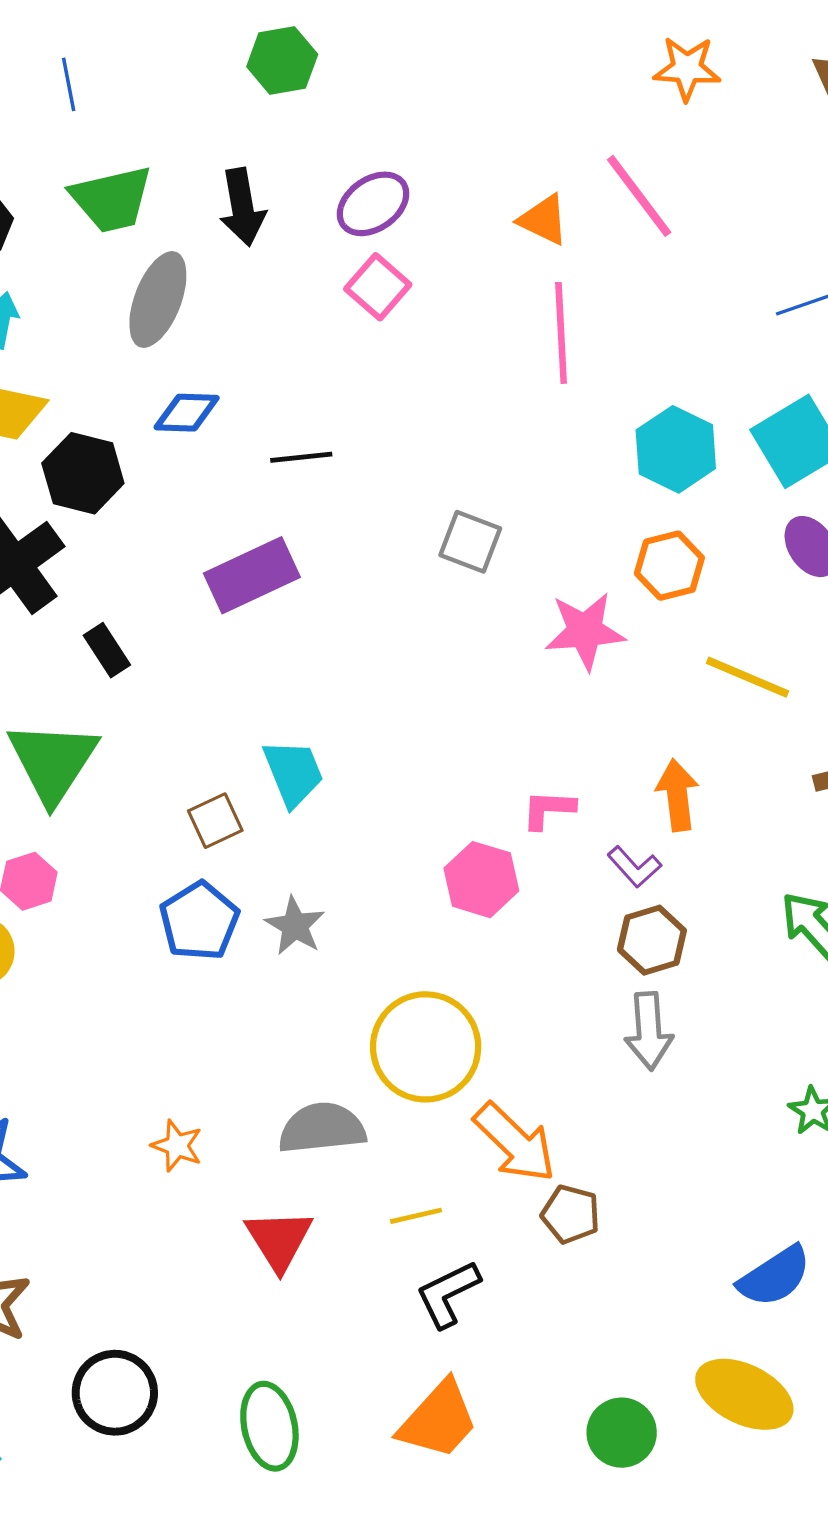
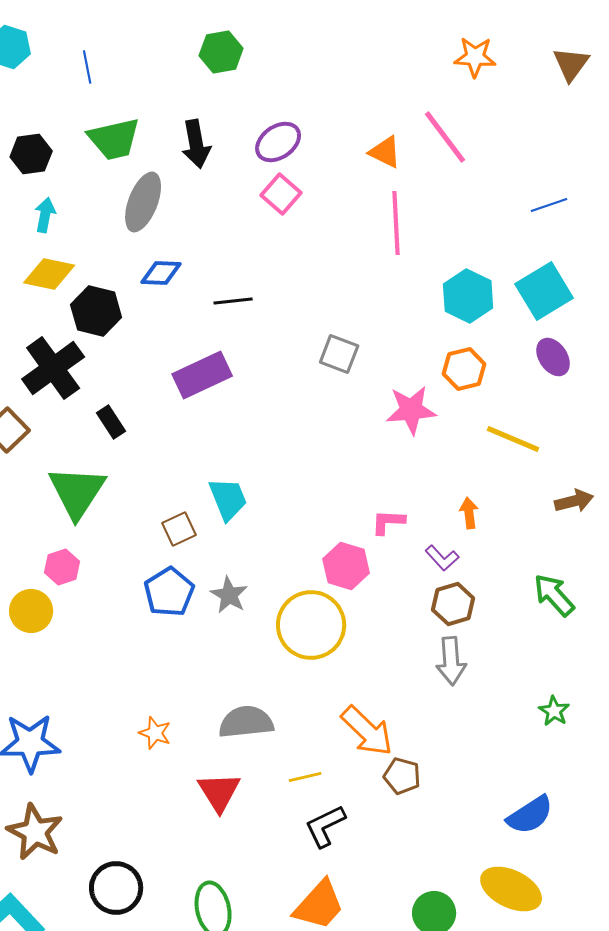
orange arrow: (677, 795) -> (469, 513), size x0.7
yellow circle: (426, 1047) -> (311, 625), moved

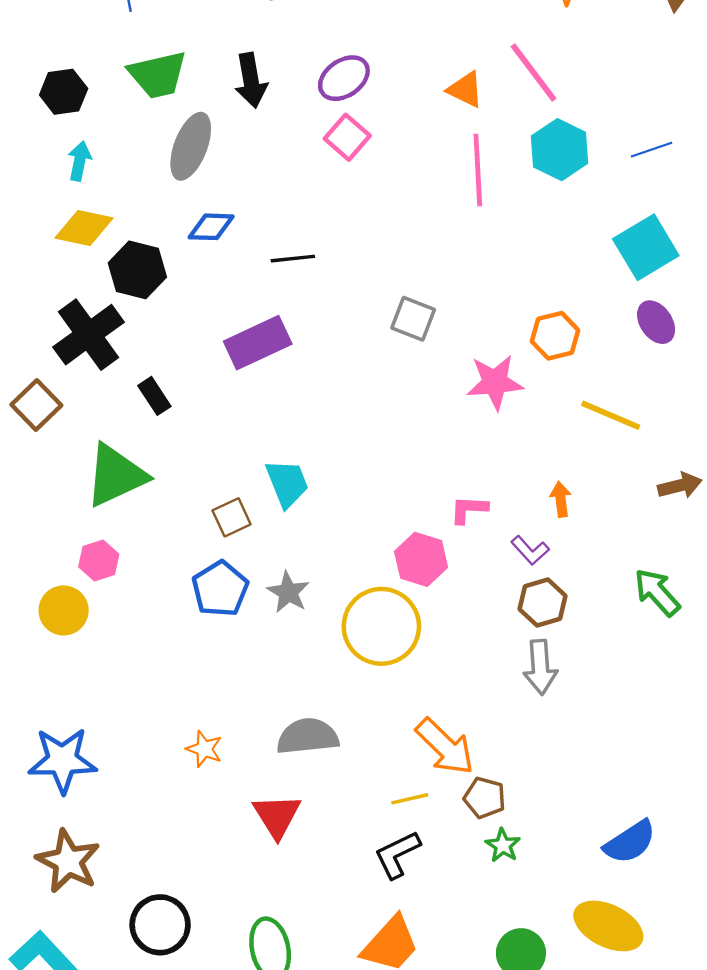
cyan hexagon: (468, 296) -> (560, 150), moved
green triangle: (77, 492) -> (116, 475), turned 32
green star: (554, 711) -> (503, 845), moved
yellow line: (305, 777) -> (410, 799), moved

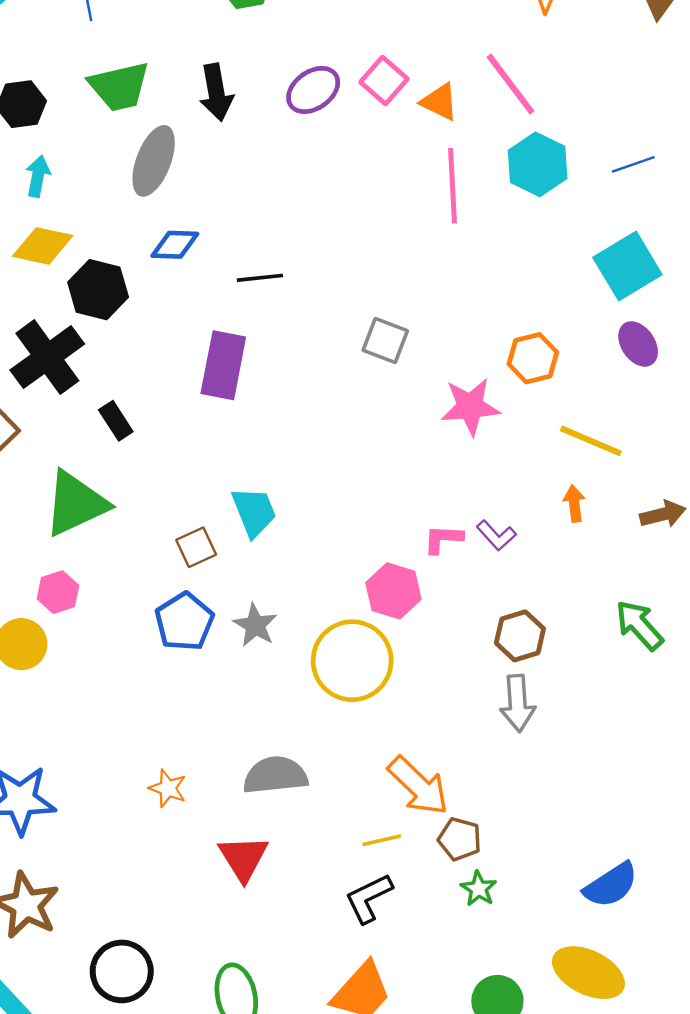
pink square: (347, 137) -> (384, 81), moved
purple rectangle: (258, 343) -> (223, 365), turned -54
orange arrow: (561, 499) -> (574, 504), moved
purple L-shape: (530, 550) -> (496, 535), moved

